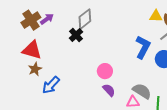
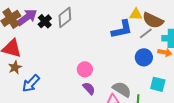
purple arrow: (47, 19) -> (27, 17), size x1.5
black cross: (76, 35) -> (45, 21), moved
blue L-shape: (143, 47) -> (122, 29), moved, turned 50

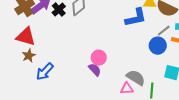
gray line: (146, 33) -> (164, 31), moved
purple semicircle: (89, 88) -> (95, 70), moved

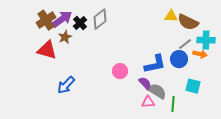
blue L-shape: (136, 18) -> (155, 64), moved
brown star: (29, 56) -> (65, 37), moved
purple semicircle: (95, 70) -> (145, 83), moved

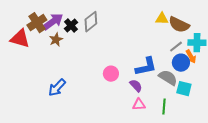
red triangle: (47, 50) -> (20, 39), moved
orange arrow: (200, 54) -> (191, 57), turned 48
blue circle: (179, 59) -> (181, 63), moved
gray semicircle: (157, 91) -> (168, 78), moved

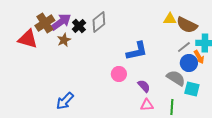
blue L-shape: (146, 67) -> (137, 51), moved
blue arrow: (57, 88) -> (65, 101), moved

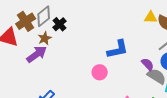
purple arrow: (61, 22) -> (37, 54), moved
gray diamond: (99, 22) -> (44, 16), moved
purple semicircle: (144, 86) -> (148, 64), moved

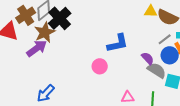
black cross: (60, 24) -> (60, 18), size x1.6
brown star: (45, 38) -> (45, 32), size x1.5

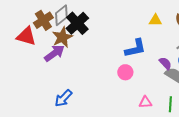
yellow triangle: (151, 11) -> (155, 20), moved
pink circle: (100, 66) -> (125, 72), moved

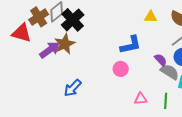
brown star: (62, 37) -> (65, 44), moved
blue arrow: (63, 98) -> (73, 88), moved

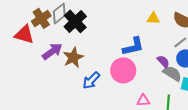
brown star: (65, 44) -> (73, 57), moved
pink circle: (121, 69) -> (123, 70), size x1.6
blue arrow: (73, 88) -> (91, 80), moved

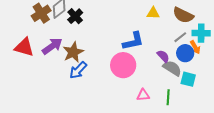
black cross: (75, 21) -> (75, 16), size x0.7
red triangle: (24, 34) -> (24, 47), moved
blue arrow: (91, 80) -> (78, 70), moved

